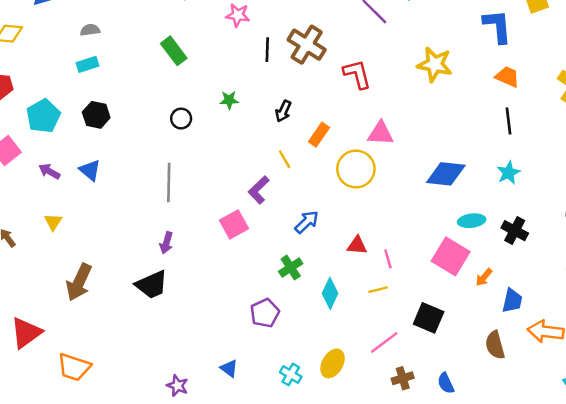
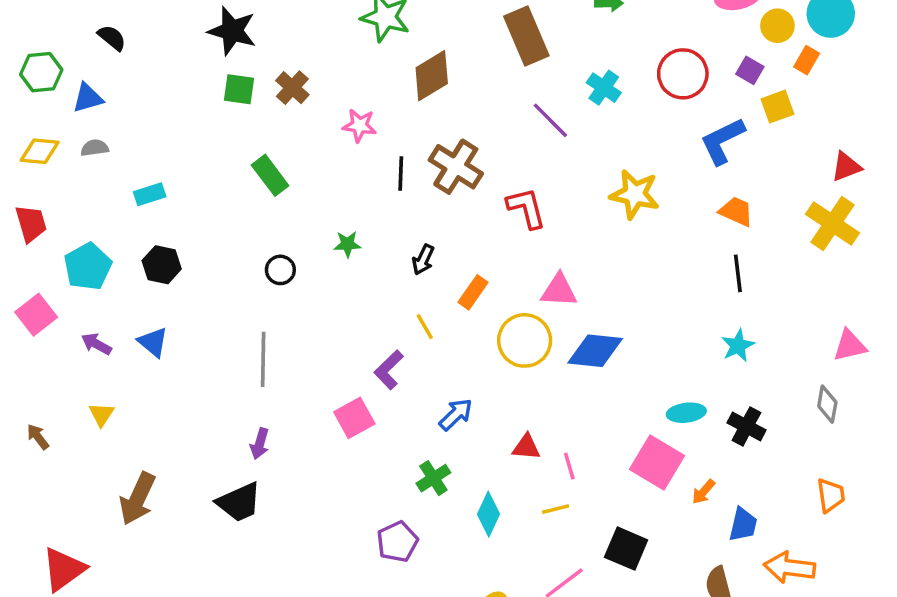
blue L-shape: (497, 26) -> (722, 141), turned -111
gray semicircle: (90, 30) -> (95, 148), moved
blue diamond: (446, 174) -> (595, 351), moved

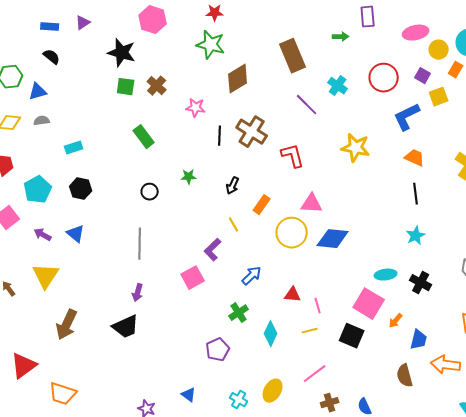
yellow triangle: (101, 414) -> (46, 276), size x1.8
black square: (626, 549) -> (352, 336), moved

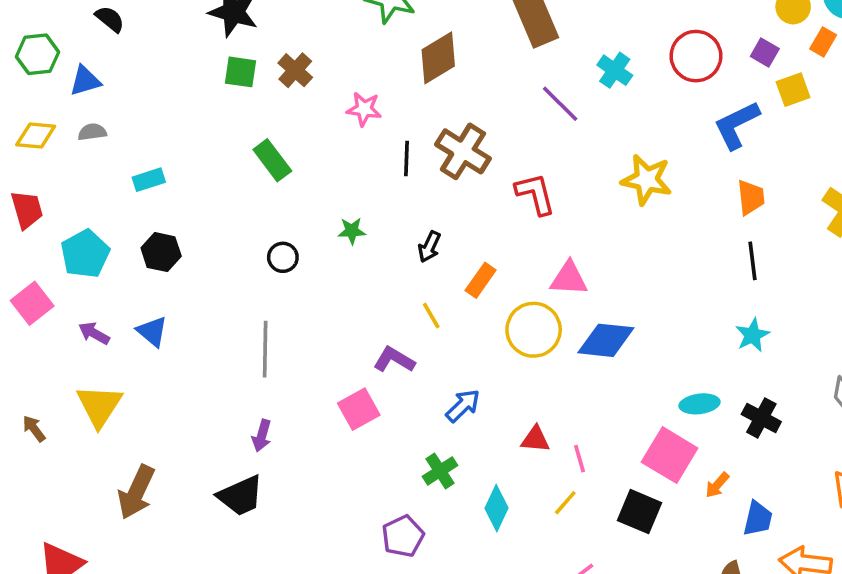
orange trapezoid: (415, 158) -> (751, 197), turned 60
purple L-shape: (213, 250) -> (394, 360), turned 75
yellow line: (310, 331) -> (565, 503), turned -35

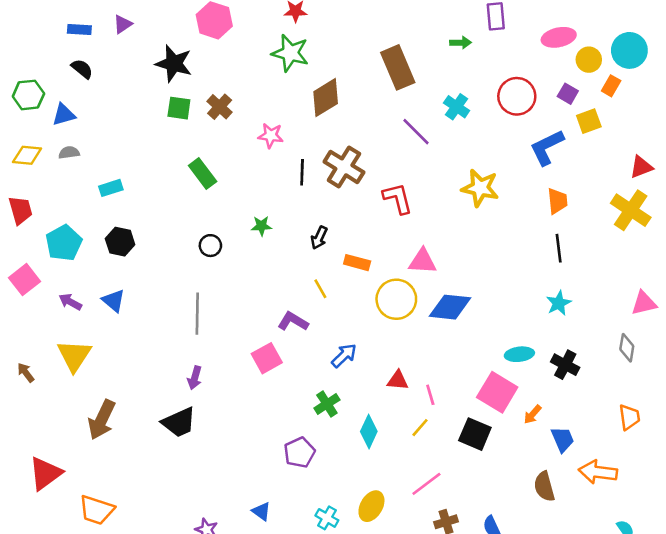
orange rectangle: (481, 280) -> (357, 263), turned 70
blue trapezoid: (758, 519) -> (563, 439), turned -36

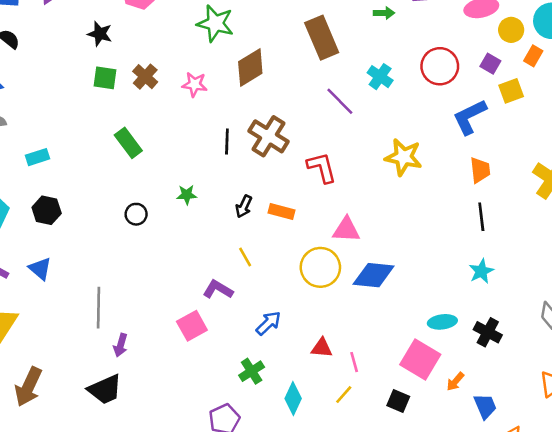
black star: (174, 64) -> (100, 34), size x0.7
pink star: (271, 136) -> (195, 84), moved
orange rectangle: (357, 263) -> (281, 212), moved
gray line: (197, 314) -> (98, 308), moved
black square: (475, 434) -> (398, 401), size x0.7

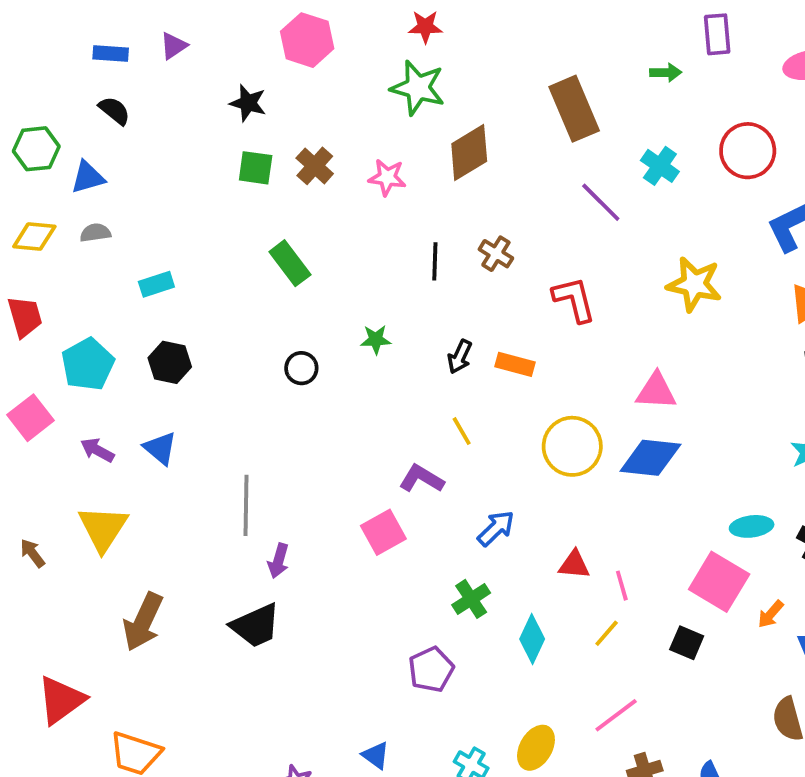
brown cross: (268, 136) -> (496, 254), size x0.6
pink triangle: (346, 230) -> (656, 391), moved

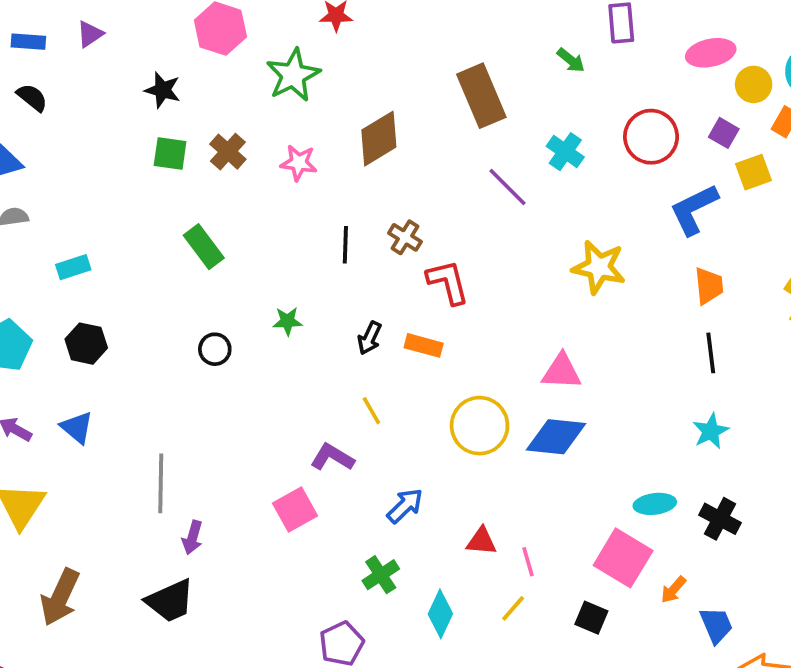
green arrow: (666, 72) -> (571, 60), turned 40
green star: (418, 88) -> (293, 75), moved, turned 30
red L-shape: (574, 299) -> (448, 282), moved

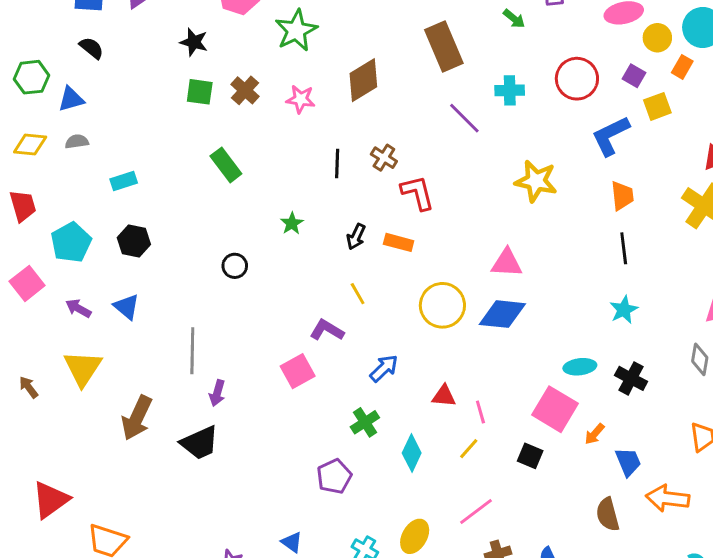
cyan cross: (565, 152) -> (510, 90), turned -36
green star: (288, 321) -> (292, 223), turned -30
black circle: (215, 349) -> (235, 266), moved
brown arrow: (60, 597) -> (137, 418), moved

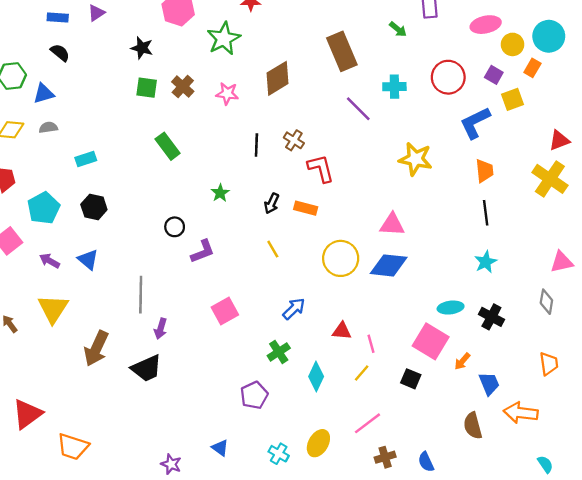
purple L-shape: (327, 330) -> (203, 251), moved, turned 128

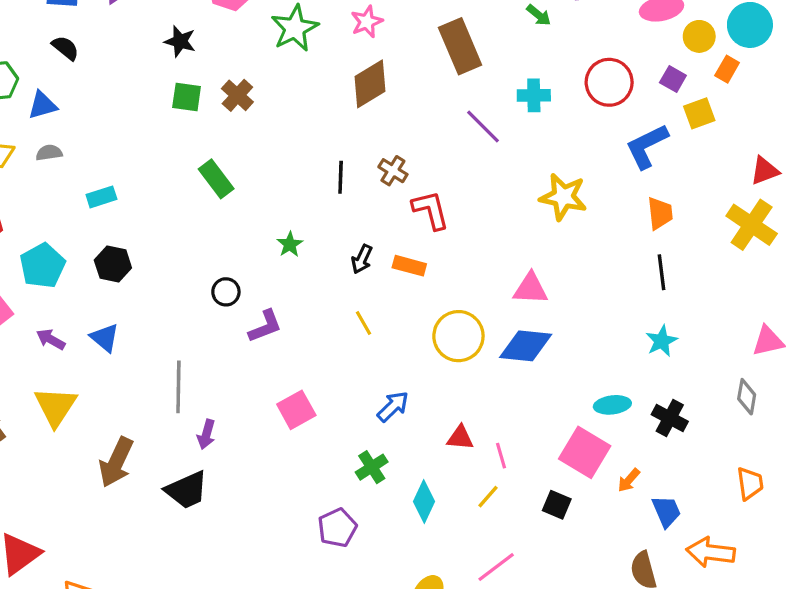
pink star: (227, 94) -> (367, 22), moved, turned -30

